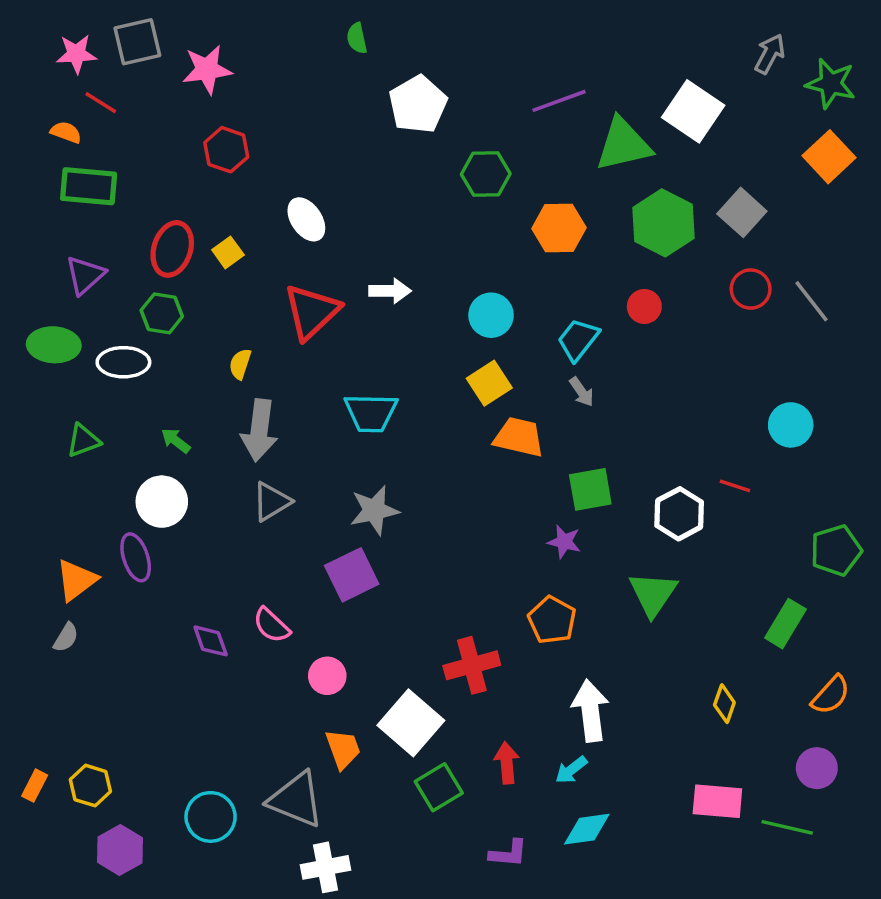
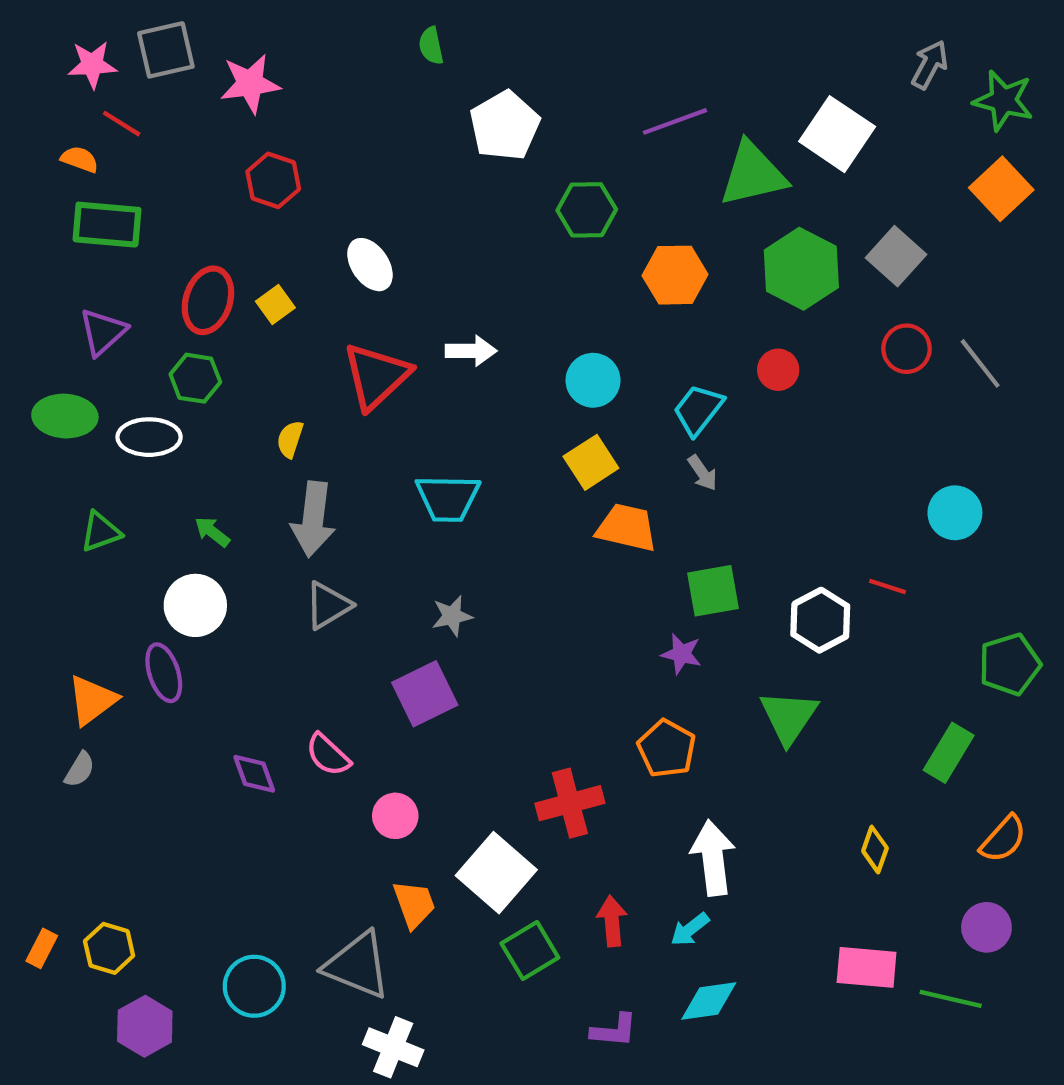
gray star: (374, 510) -> (452, 616), size x0.7
white cross: (326, 867) -> (393, 1047), turned 33

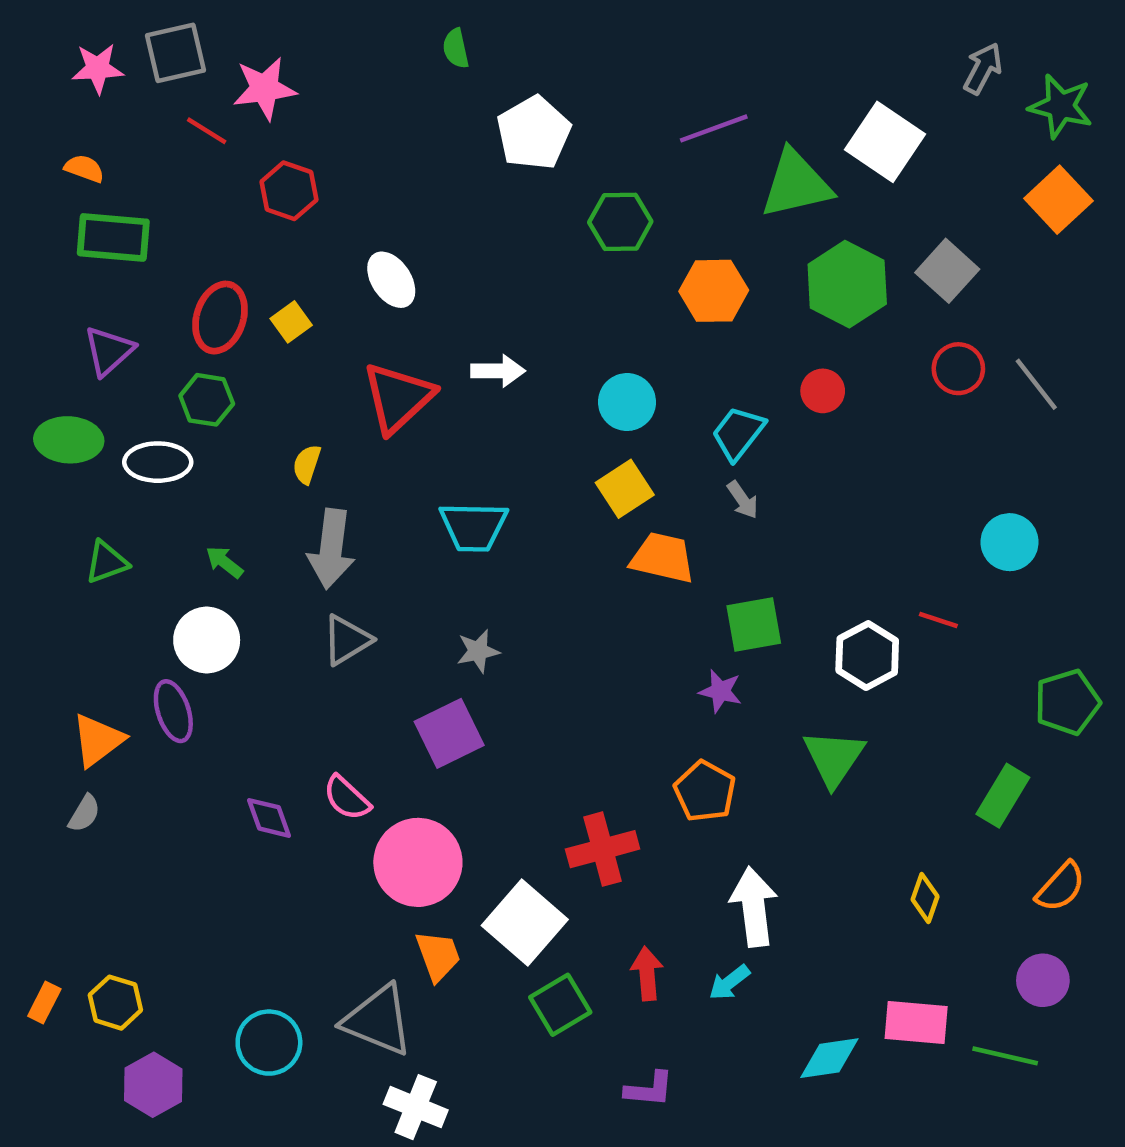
red line: (122, 124) -> (207, 131), moved
pink circle: (395, 816) -> (418, 862), size x1.8
cyan diamond: (709, 1001) -> (829, 1058), moved

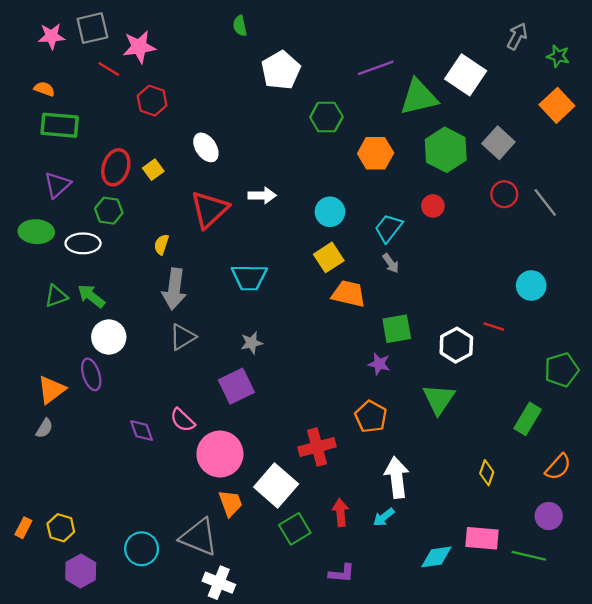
green star: (1061, 106) -> (558, 56), size x0.7
green arrow: (224, 562) -> (91, 296), moved, size x1.4

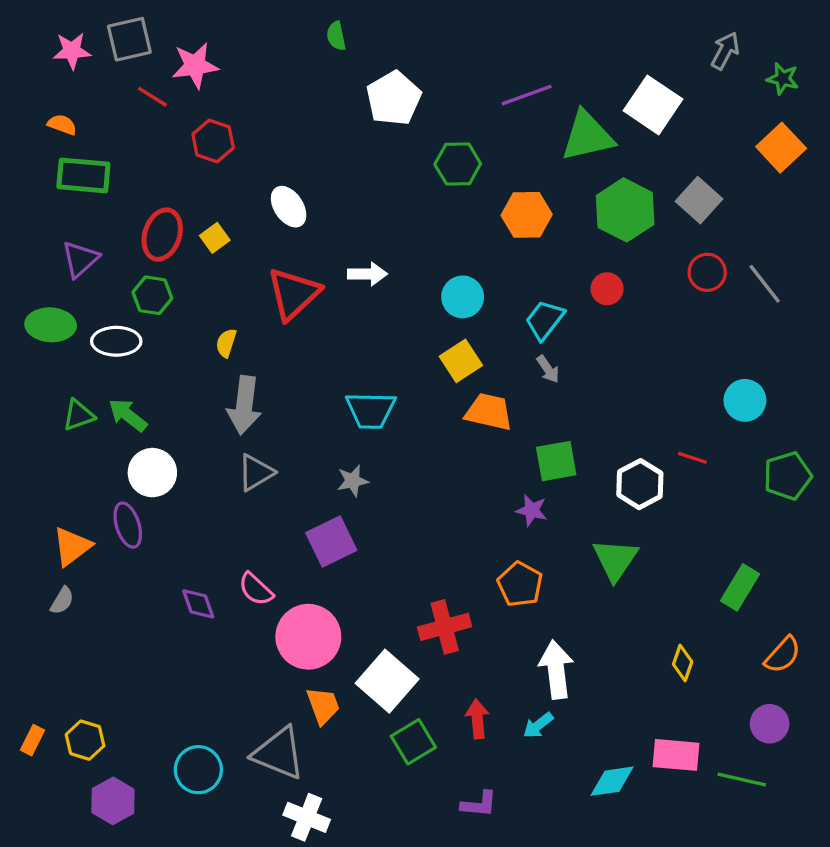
cyan trapezoid: (249, 277) -> (371, 410), moved
green pentagon: (562, 370) -> (788, 476), moved

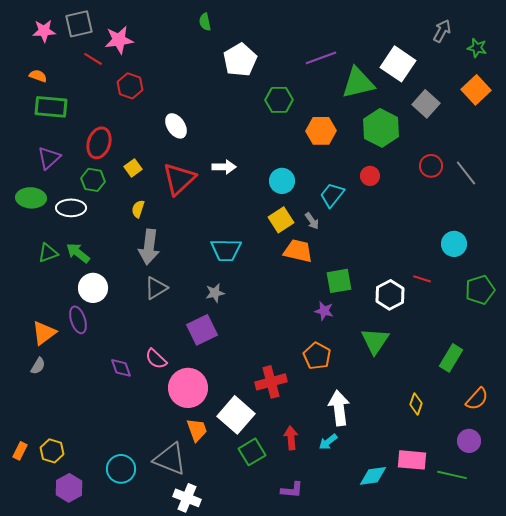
gray square: (699, 200) -> (426, 104), moved
yellow square: (215, 238) -> (133, 168), moved
gray arrow: (548, 369) -> (312, 221), moved

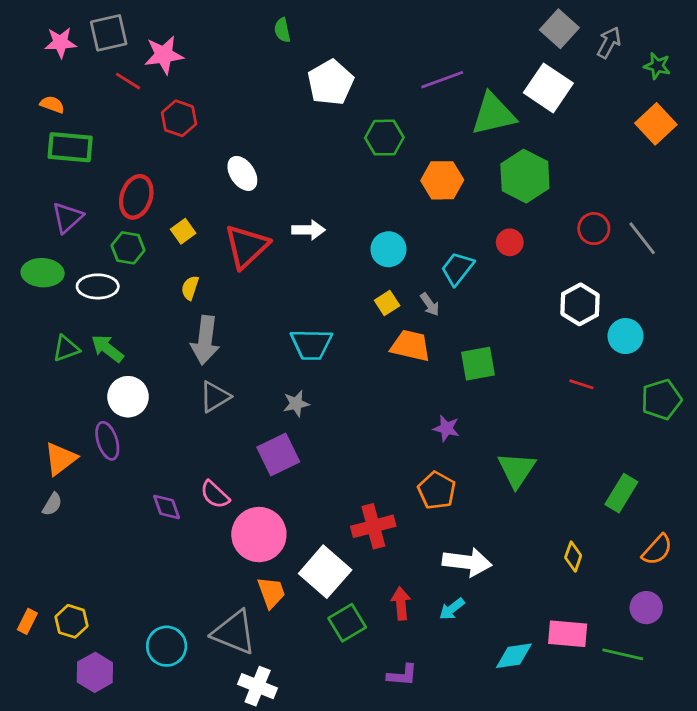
gray square: (426, 104) -> (559, 29), moved
yellow square: (281, 220) -> (387, 303), size x0.7
green square: (339, 281) -> (478, 364), moved
white hexagon: (390, 295) -> (580, 304), moved
white arrow: (339, 408) -> (467, 562), turned 104

